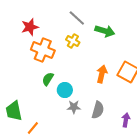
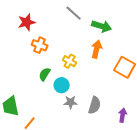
yellow cross: (73, 41) -> (70, 61), moved
orange cross: (43, 50) -> (40, 45), size x0.7
orange arrow: (102, 74) -> (97, 49), moved

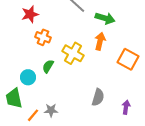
yellow cross: (70, 61) -> (73, 53), size x1.5
cyan circle: (62, 85) -> (28, 77), moved
gray star: (71, 102) -> (51, 110), moved

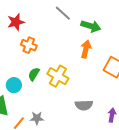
yellow cross: (73, 53) -> (58, 76), moved
gray semicircle: (98, 97) -> (84, 105), turned 72

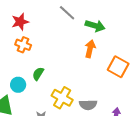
orange cross: (29, 45) -> (23, 45), moved
yellow cross: (58, 76) -> (62, 98), moved

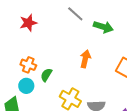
orange cross: (23, 45) -> (28, 65), moved
orange arrow: (90, 49) -> (85, 59), moved

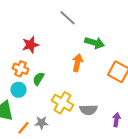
red star: (28, 23) -> (30, 45), moved
green arrow: (103, 27) -> (94, 43), moved

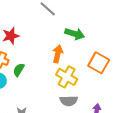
yellow cross: (62, 103) -> (67, 77), moved

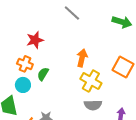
green arrow: (75, 34) -> (122, 22), moved

